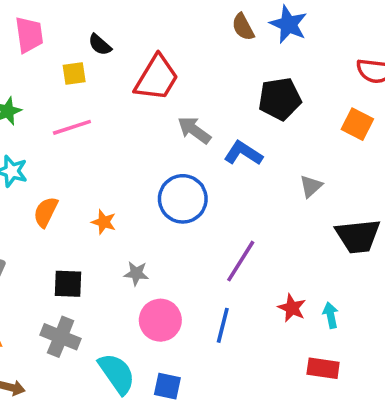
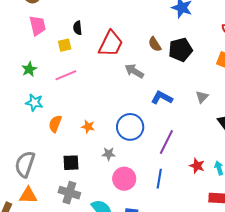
brown semicircle: (243, 27) -> (155, 44), moved
black semicircle: (100, 45) -> (78, 28), turned 48
blue L-shape: (243, 153) -> (162, 98), moved
blue circle: (183, 199) -> (130, 127), moved

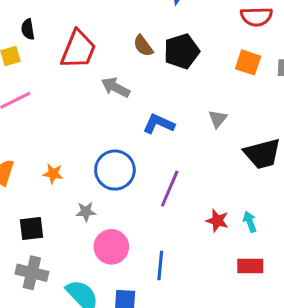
blue line: (159, 179) -> (160, 265), moved

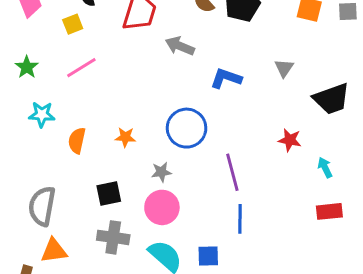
purple line: (170, 189) -> (232, 172), moved, turned -33
red star: (217, 221) -> (290, 140), moved
pink circle: (111, 247) -> (162, 207), moved

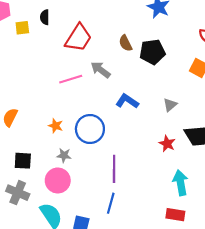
yellow square: (73, 24) -> (22, 28), moved
pink line: (81, 68) -> (71, 79), moved
orange star: (125, 137) -> (56, 126), moved
red star: (290, 140) -> (167, 144), moved
cyan arrow: (325, 168) -> (180, 183), size x1.6

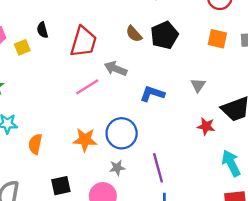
orange star: (56, 126) -> (85, 140), size x1.5
gray star: (64, 155) -> (117, 168), moved

